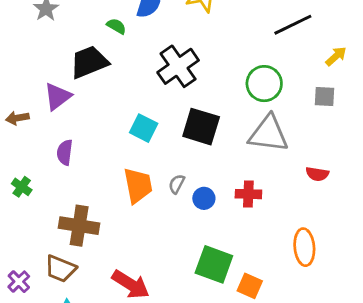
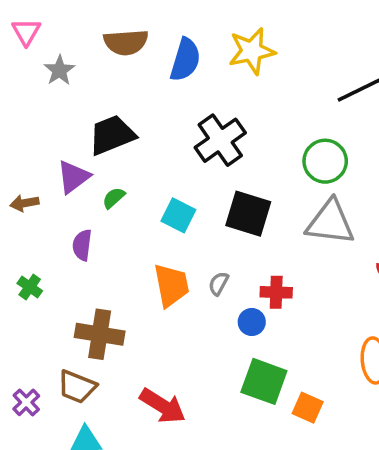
green semicircle: (116, 26) -> (114, 198), moved, turned -72
red cross: (248, 194) -> (276, 292), moved
blue circle: (204, 198) -> (252, 322), moved

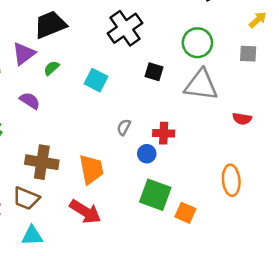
black square: (248, 214) -> (154, 72), moved, size x0.6
purple semicircle: (82, 245) -> (30, 101), turned 115
orange trapezoid: (171, 285) -> (91, 169), moved

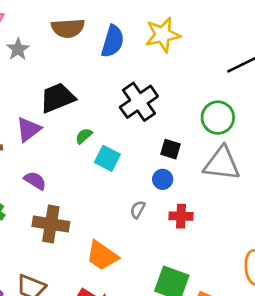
green semicircle: (51, 68) -> (84, 136), moved
blue circle: (147, 154) -> (163, 179), moved
brown cross: (42, 162) -> (51, 224), moved
orange trapezoid: (91, 169) -> (102, 256), turned 136

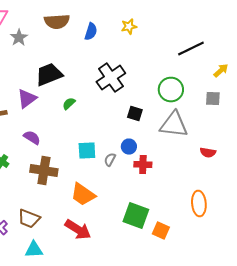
yellow star: (163, 35) -> (129, 27), size x0.6
blue semicircle: (113, 41) -> (91, 32), size x0.7
cyan square: (107, 158) -> (87, 151), moved, turned -30
blue circle: (163, 179) -> (129, 147), moved

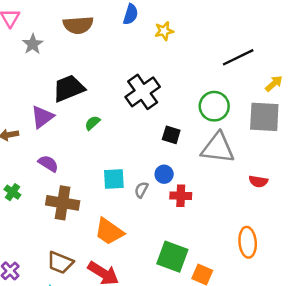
blue semicircle: (91, 32) -> (131, 14), moved
gray square: (213, 99) -> (264, 117), size x1.8
brown trapezoid: (29, 219) -> (60, 263), moved

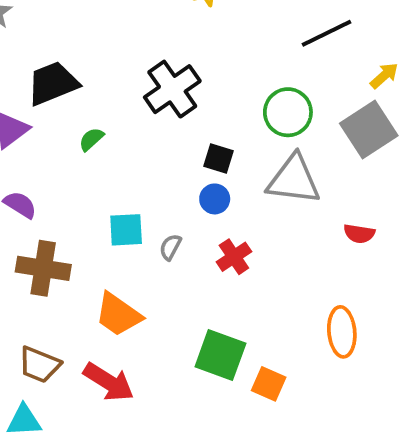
gray square: (264, 117) -> (369, 130), turned -36
blue circle: (164, 174) -> (215, 199), moved
red cross: (181, 196) -> (234, 257), turned -36

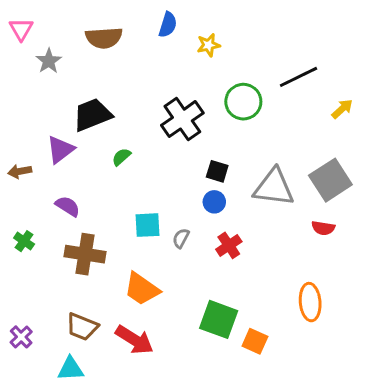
green circle: (288, 112) -> (243, 102), moved
gray square: (369, 130) -> (330, 180), moved

